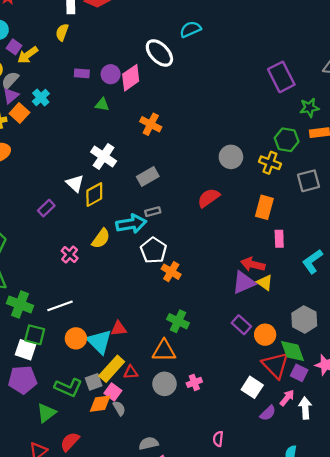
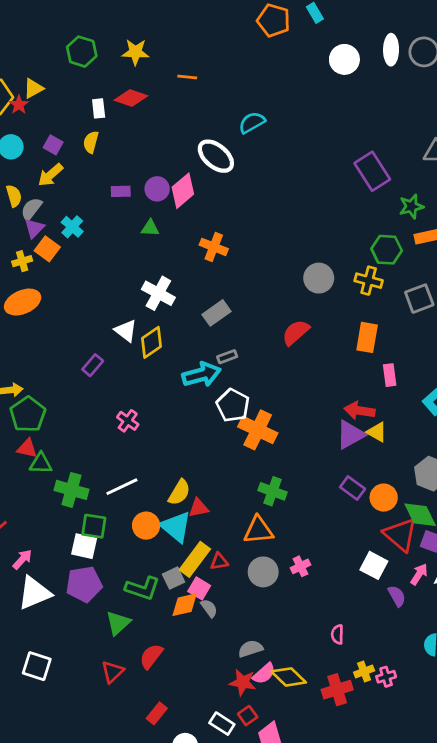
purple square: (14, 47) -> (53, 145), moved
yellow semicircle: (101, 239) -> (179, 492), moved
orange cross: (171, 272) -> (258, 430), size x1.5
purple semicircle: (268, 413) -> (397, 596), turned -70

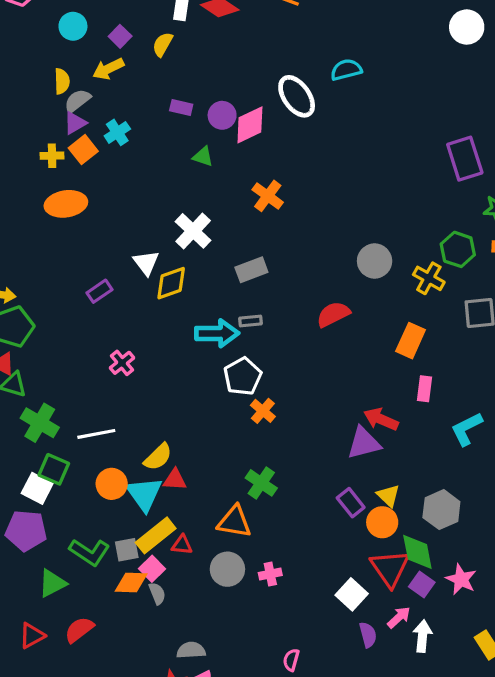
orange ellipse: (23, 302) -> (66, 204), moved
orange cross: (258, 430) -> (263, 411), size x0.6
yellow triangle: (377, 432) -> (388, 496), moved

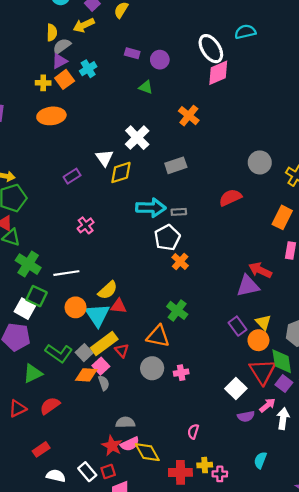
pink diamond: (250, 125) -> (218, 73), moved
gray rectangle: (250, 321) -> (179, 212), moved
red triangle: (182, 545) -> (122, 351), turned 40
gray square: (127, 550) -> (84, 353), turned -35
purple semicircle: (368, 635) -> (246, 416), turned 91

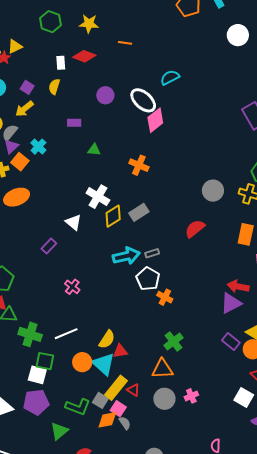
purple circle: (160, 60) -> (105, 95), moved
yellow diamond: (121, 172) -> (113, 216), moved
green cross: (177, 310) -> (174, 342), turned 30

